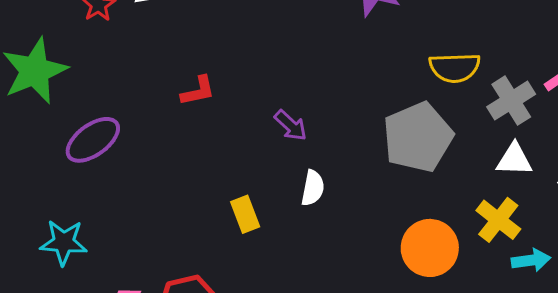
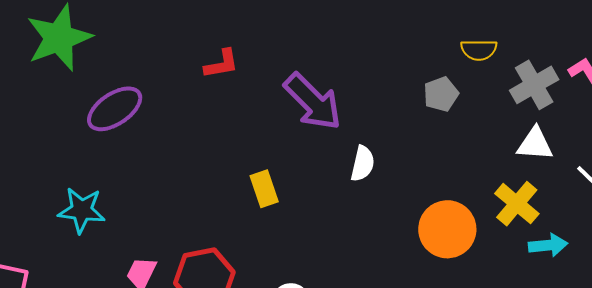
yellow semicircle: (455, 68) -> (479, 50), size x0.7
purple arrow: (291, 125) -> (313, 102), size x1.8
gray pentagon: (418, 137) -> (441, 94), moved, size x0.5
white semicircle: (313, 188) -> (363, 164), moved

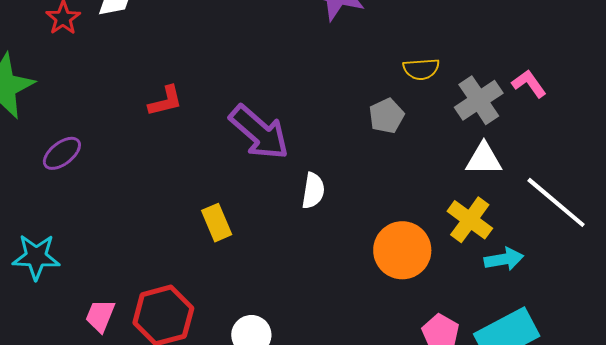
purple ellipse: (115, 109) -> (62, 153), size x0.7

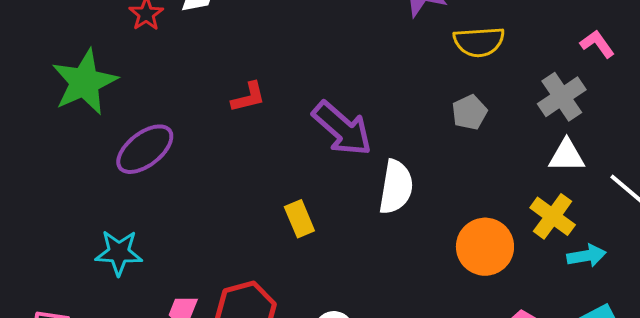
yellow semicircle: (421, 69) -> (479, 42), moved, size x1.4
pink L-shape: (529, 84) -> (597, 44), moved
purple ellipse: (62, 153) -> (145, 149), size x1.5
white semicircle: (313, 191) -> (396, 187), size x1.5

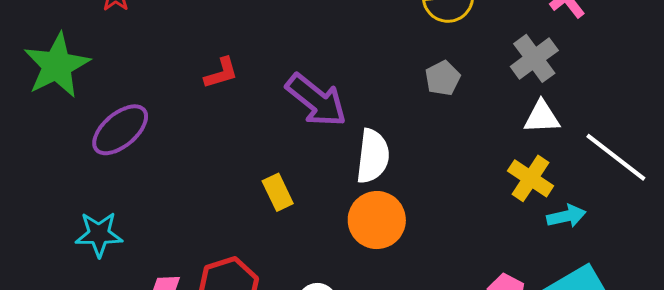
orange circle: (485, 247) -> (377, 220), moved

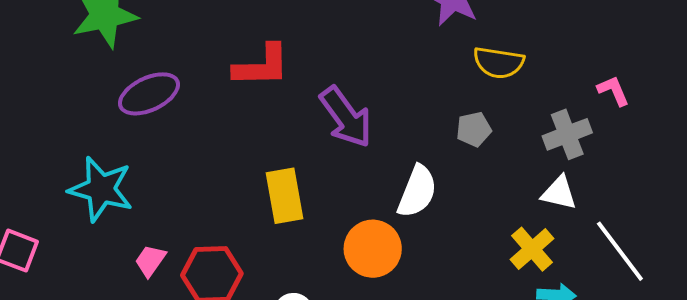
red L-shape: (221, 73) -> (261, 66), size x1.6
white semicircle: (373, 156) -> (417, 191), moved
yellow rectangle: (278, 192) -> (284, 196), size x1.5
cyan star: (99, 234) -> (101, 189), size x1.4

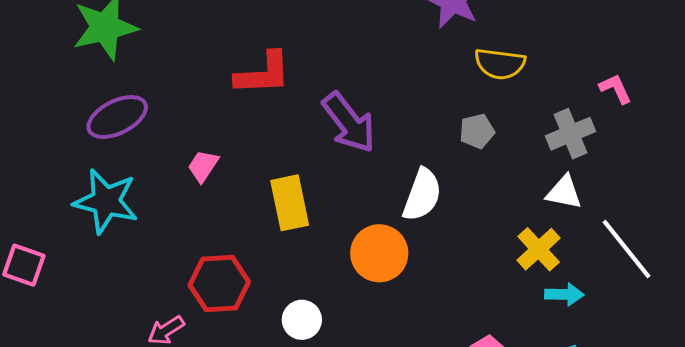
purple ellipse: (149, 94) -> (117, 117), moved
pink trapezoid: (150, 261) -> (203, 166), moved

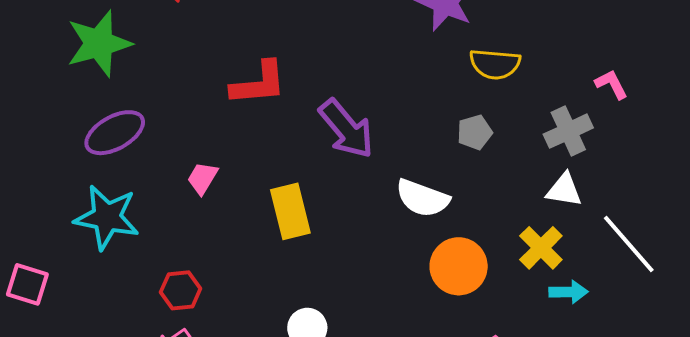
white semicircle: (422, 195) -> (423, 198), turned 92
orange circle: (379, 253) -> (459, 266), moved
red hexagon: (219, 283) -> (181, 290), moved, size x0.7

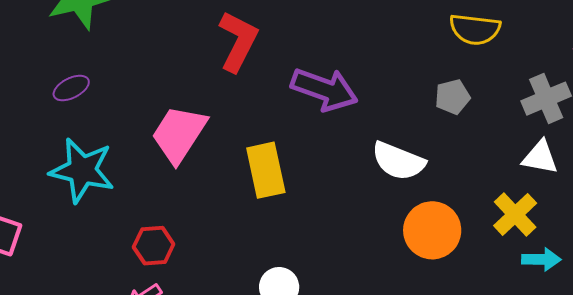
red L-shape: (259, 83) -> (238, 41), turned -60
purple arrow: (346, 129) -> (324, 89), turned -32
purple ellipse: (115, 133) -> (71, 88), moved, size x0.6
pink trapezoid: (202, 178) -> (179, 134), size x1.8

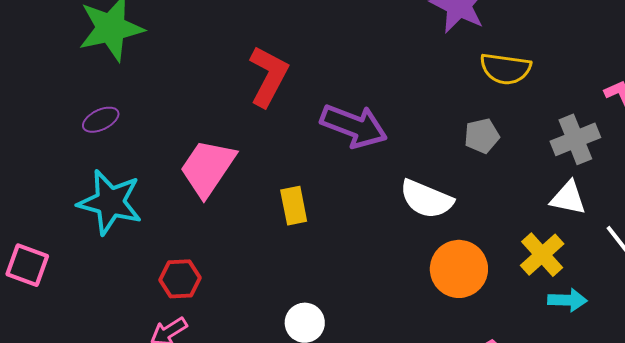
yellow rectangle: (266, 170) -> (294, 206), size x0.7

